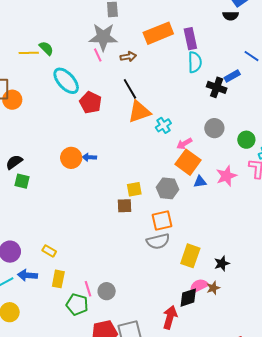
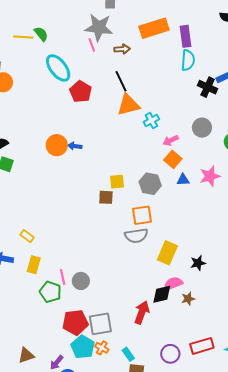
orange square: (188, 162) -> (173, 159), size x0.7
brown star: (213, 288) -> (188, 299), moved

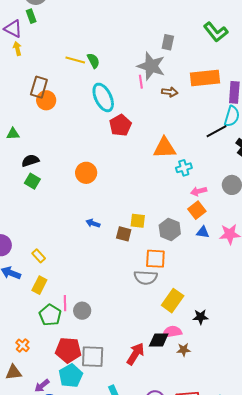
black line: (121, 81) -> (216, 131), moved, turned 75
blue arrow: (75, 146) -> (93, 223), moved
orange cross: (102, 348) -> (23, 345), moved

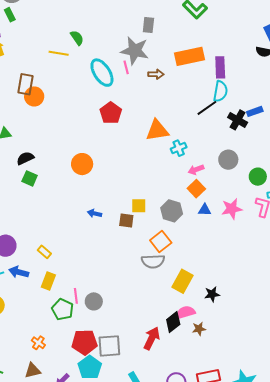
green semicircle: (93, 61) -> (77, 38), moved
cyan ellipse: (103, 97) -> (102, 73), moved
orange square: (155, 259) -> (161, 242), turned -35
black diamond: (159, 340) -> (173, 322), turned -30

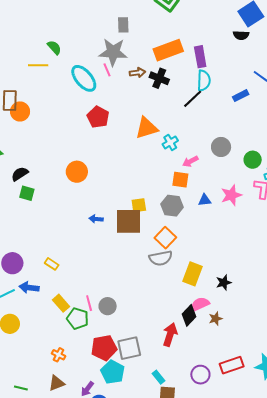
black cross: (238, 120) -> (159, 78), moved
orange square: (196, 189) -> (180, 180), moved, turned -30
brown square: (126, 220) -> (129, 221), size x1.8
yellow rectangle: (48, 281) -> (61, 303), moved, turned -54

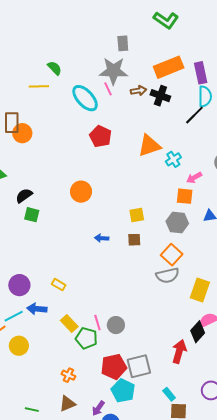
yellow square: (139, 205) -> (137, 215), moved
brown square: (129, 221) -> (134, 240), size x0.5

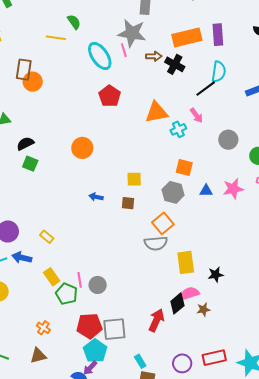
purple rectangle: (201, 73) -> (218, 35), moved
pink arrow: (194, 178) -> (196, 115), moved, turned -105
yellow rectangle: (200, 290) -> (186, 262), turned -35
purple arrow: (98, 408) -> (90, 368), moved

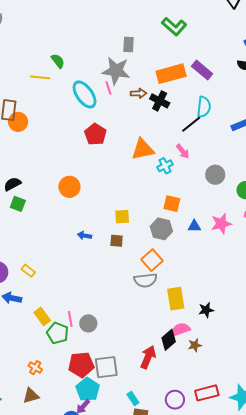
purple rectangle: (218, 35) -> (202, 70), turned -45
yellow rectangle: (47, 237) -> (28, 271), moved

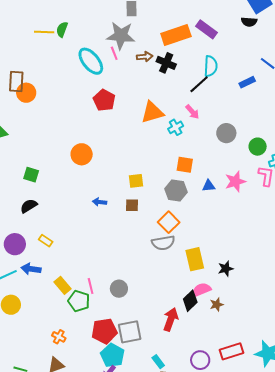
green semicircle: (58, 61) -> (62, 29), turned -119
yellow line: (40, 77) -> (44, 32), moved
black semicircle: (12, 184) -> (29, 206), moved
gray circle: (88, 323) -> (119, 289), moved

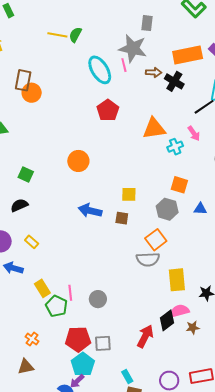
blue arrow: (100, 202) -> (90, 211), size x1.6
gray square: (130, 332) -> (103, 343), size x0.7

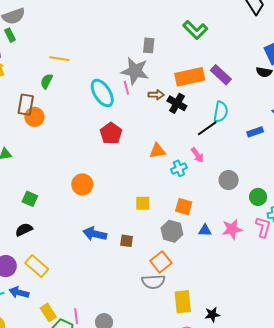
green semicircle: (75, 35) -> (47, 81), moved
orange triangle: (154, 129) -> (157, 151), size x0.7
yellow square: (129, 194) -> (143, 203), moved
yellow rectangle: (32, 242) -> (37, 266), size x1.6

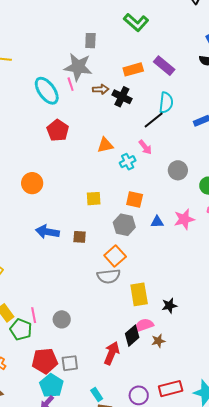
orange rectangle: (190, 77) -> (133, 69), size x0.7

